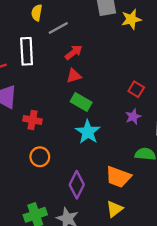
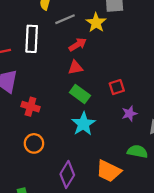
yellow star: (131, 19) -> (96, 23), moved, turned -30
red square: (136, 89) -> (117, 87), moved, turned 35

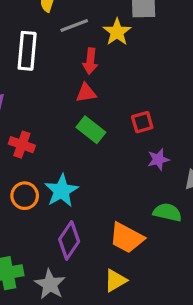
red arrow: (78, 45) -> (90, 61), turned 126
cyan star: (83, 124) -> (61, 191), moved

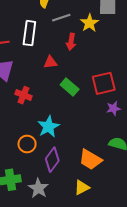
red triangle: (86, 93) -> (50, 62), moved
red square: (142, 122) -> (104, 83), size x1.6
orange circle: (25, 196) -> (27, 144), moved

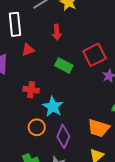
red arrow: (71, 42) -> (57, 32), moved
red triangle: (50, 62) -> (28, 50), moved
red cross: (23, 95) -> (31, 90), moved

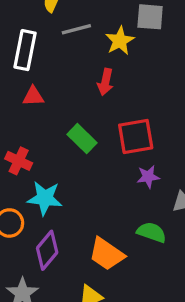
red arrow: (57, 32) -> (105, 82), moved
cyan star: (53, 107) -> (45, 198), turned 30

